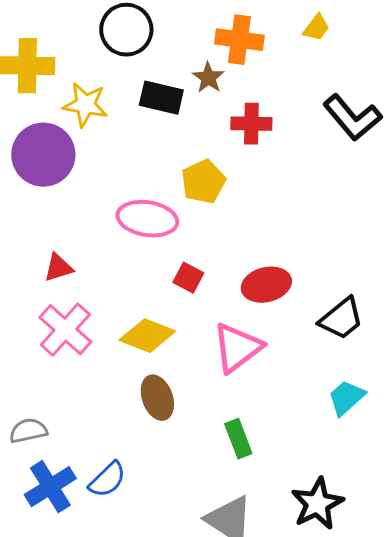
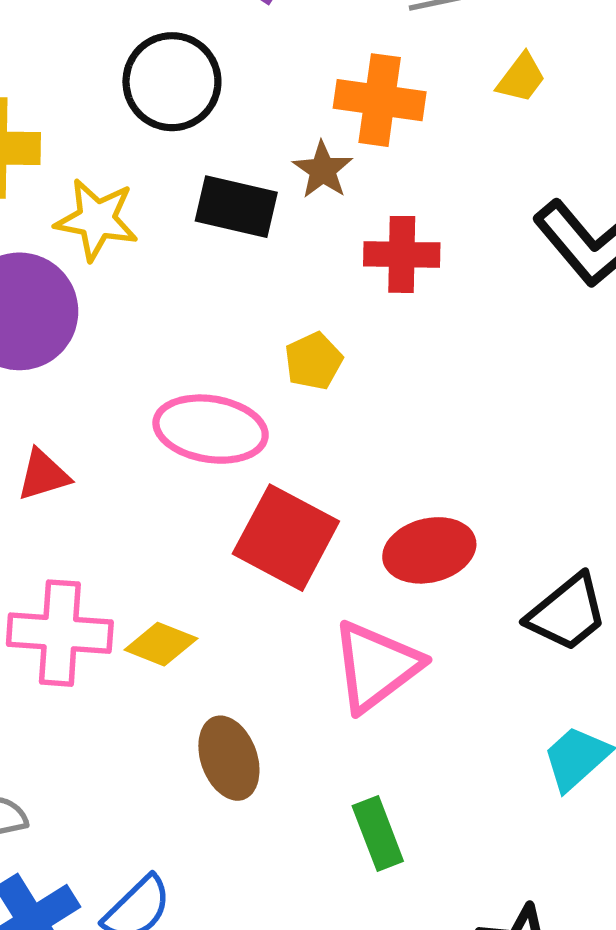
yellow pentagon: (203, 182) -> (313, 361), size x0.7
red triangle: (58, 268) -> (43, 475), moved
red square: (188, 278) -> (286, 538), size x1.8
pink cross: (65, 330) -> (60, 633), turned -38
yellow diamond: (147, 336) -> (161, 644), moved, size x0.7

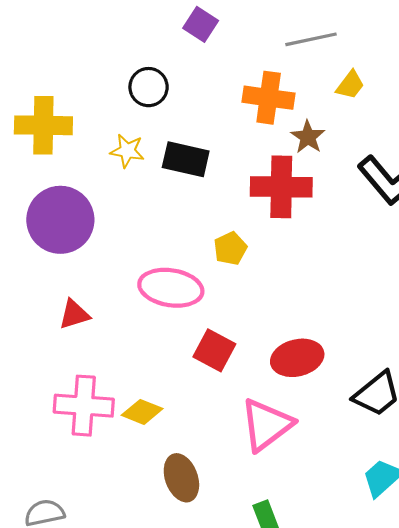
black circle: (172, 82) -> (149, 87), size x0.7
brown star: (323, 170) -> (308, 137), moved
yellow star: (97, 220) -> (127, 151), moved, size x0.7
red cross: (402, 254) -> (281, 187), size x1.4
red square: (286, 538) -> (214, 350), size x0.7

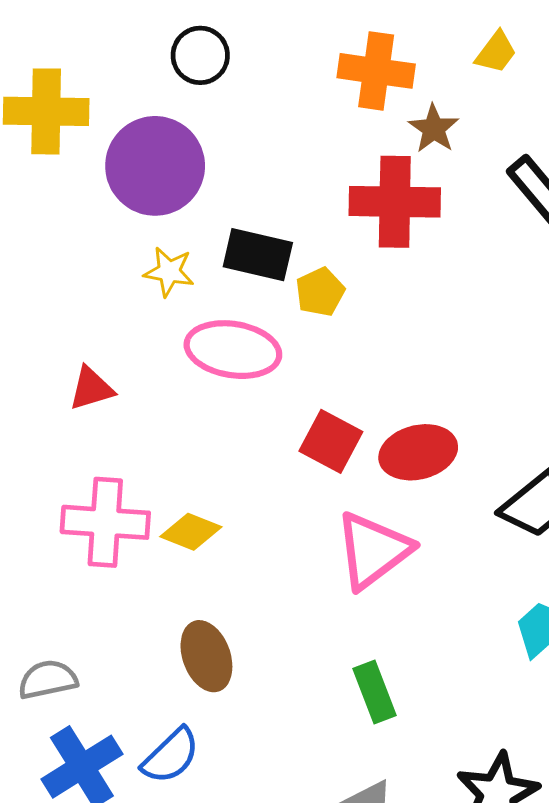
yellow star: (127, 151) -> (169, 272), moved
black rectangle: (186, 159) -> (258, 255), moved
purple circle: (60, 220) -> (155, 166), moved
red square: (214, 350) -> (331, 441), moved
brown ellipse: (181, 478) -> (206, 656), moved

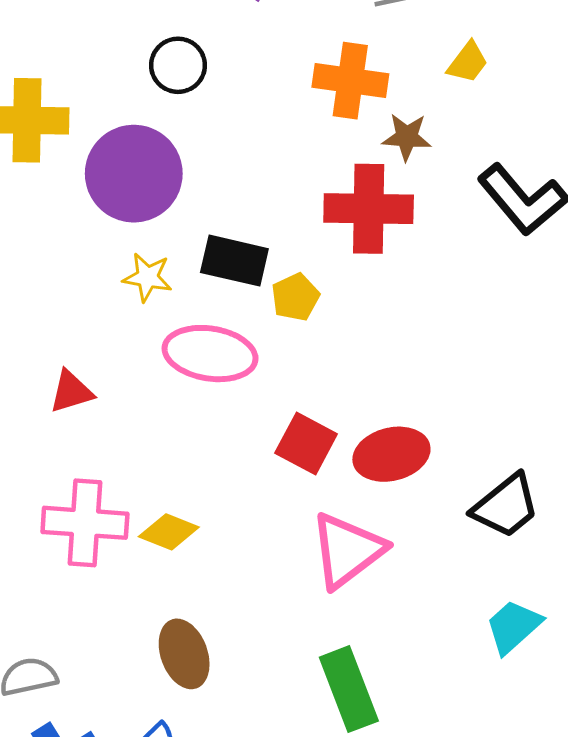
brown star: (434, 129) -> (407, 137), turned -30
green rectangle: (375, 692) -> (349, 689), size x1.4

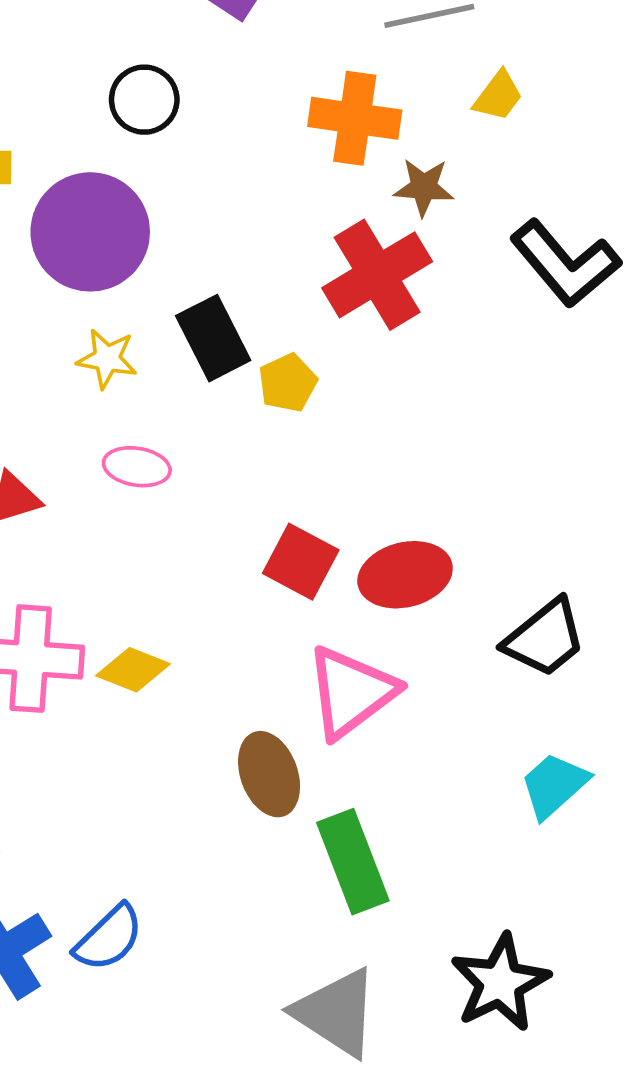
red cross: (369, 209) -> (377, 275), turned -32
black rectangle: (234, 261) -> (213, 338), turned 50
pink ellipse: (210, 354) -> (137, 467), moved, size x0.6
brown ellipse: (184, 654) -> (269, 774), moved

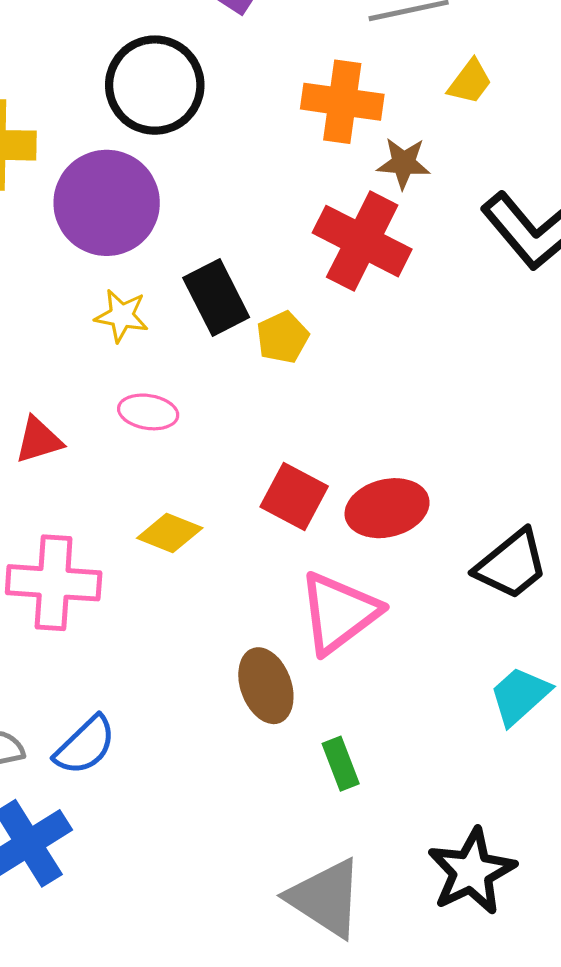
black circle: (144, 100) -> (155, 85), size x1.6
red cross: (377, 275) -> (362, 241), turned -32
yellow diamond: (133, 670) -> (170, 533), moved
green rectangle: (353, 862) -> (341, 764), size x0.6
blue semicircle: (109, 938) -> (85, 745), moved

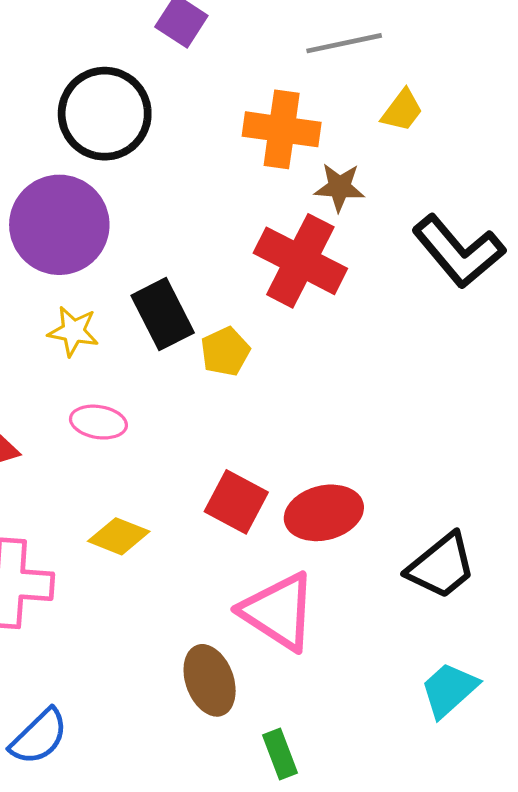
pink triangle: (339, 613) -> (278, 611), turned -50

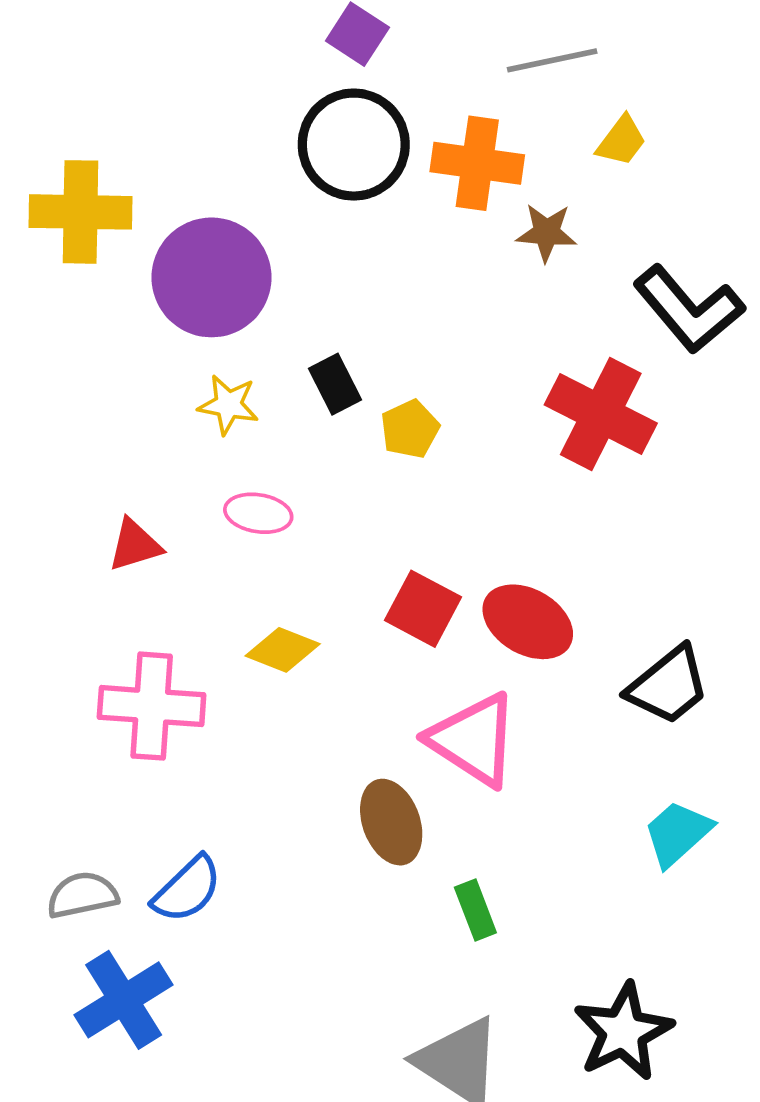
black circle: (105, 114) -> (354, 145), moved
red cross: (300, 261) -> (601, 414), moved
black rectangle: (163, 314) -> (335, 384), size x0.7
red ellipse: (324, 513) -> (528, 622), turned 44

